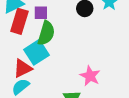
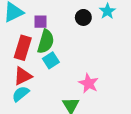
red rectangle: (19, 21) -> (23, 48), moved
cyan square: (37, 52) -> (51, 60), moved, size x0.7

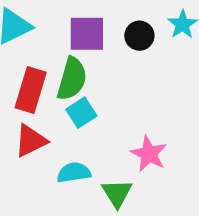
purple square: (40, 22) -> (87, 34), moved, size x1.5
cyan semicircle: (21, 94) -> (74, 173), moved, turned 30

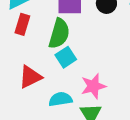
red rectangle: (31, 90) -> (22, 24), moved, size x0.7
pink star: (149, 154) -> (93, 86), moved, turned 30

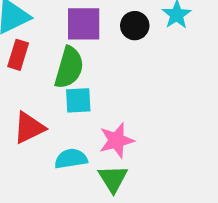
cyan square: (66, 57) -> (78, 100), turned 30

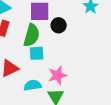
black circle: (135, 26) -> (59, 25), moved

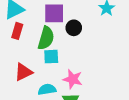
pink star: (58, 75) -> (73, 79), turned 30

